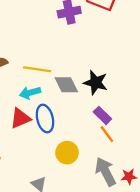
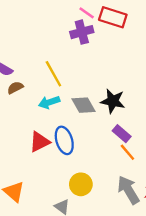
yellow line: (37, 69) -> (53, 74), moved, turned 56
cyan arrow: (30, 93) -> (49, 102), moved
yellow circle: (67, 153) -> (81, 184), moved

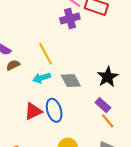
black star: (113, 101) -> (108, 77), moved, turned 30

